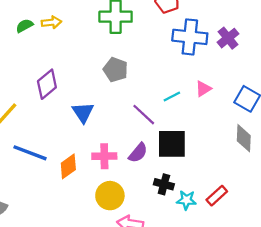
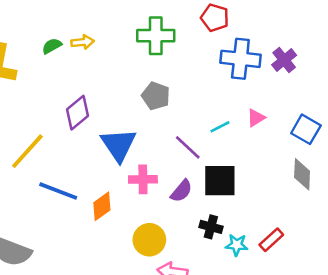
blue triangle: (83, 112) -> (119, 145), size x1.4
pink cross: (104, 156) -> (143, 179), moved

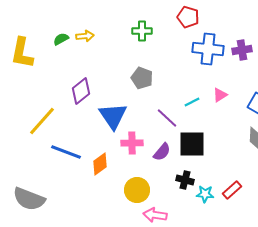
green cross: (156, 36) -> (142, 31), size x0.7
purple cross: (284, 60) -> (242, 50), turned 30

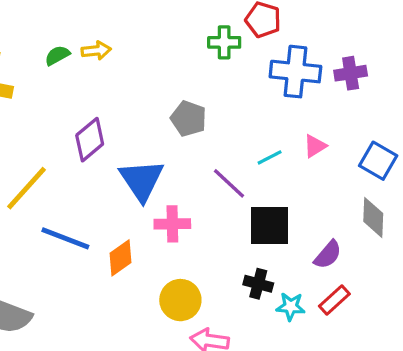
green cross: (142, 31) -> (224, 42), moved
purple semicircle: (162, 152) -> (328, 255), moved

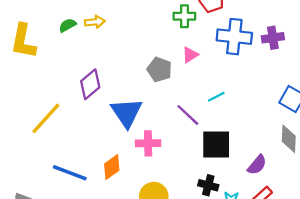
pink triangle: (315, 146) -> (190, 55), moved
blue line: (65, 238) -> (70, 173), moved

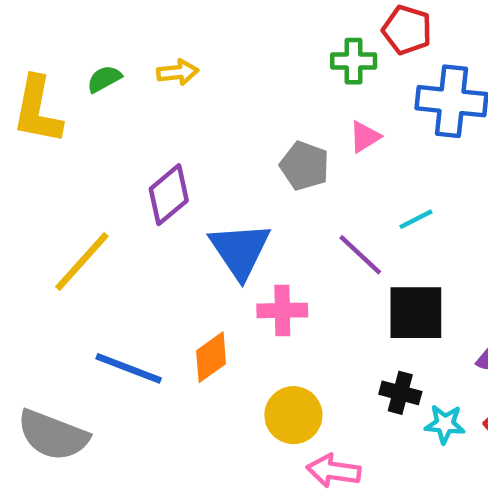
green semicircle: (68, 25) -> (104, 79), moved

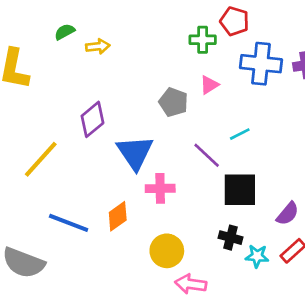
green semicircle: (104, 79) -> (65, 32), moved

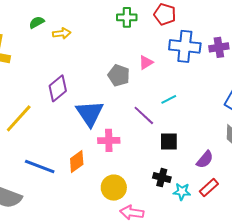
green cross: (203, 40) -> (127, 17), moved
black square: (240, 190) -> (169, 141), size x0.7

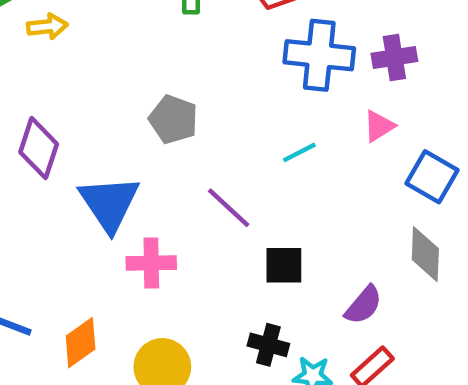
pink triangle: (146, 62) -> (379, 126), moved
purple diamond: (58, 88) -> (39, 148), turned -32
cyan line: (169, 99) -> (299, 152), moved
orange diamond: (77, 161) -> (81, 343), moved

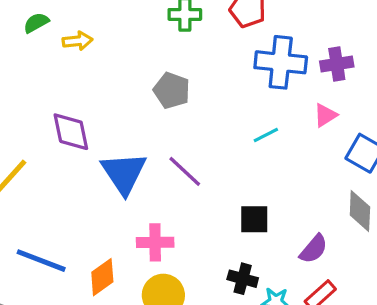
gray pentagon: (173, 119) -> (172, 90), moved
purple diamond: (39, 148) -> (71, 132), turned -30
purple line: (229, 208) -> (185, 171), moved
pink cross: (151, 263) -> (155, 242), moved

